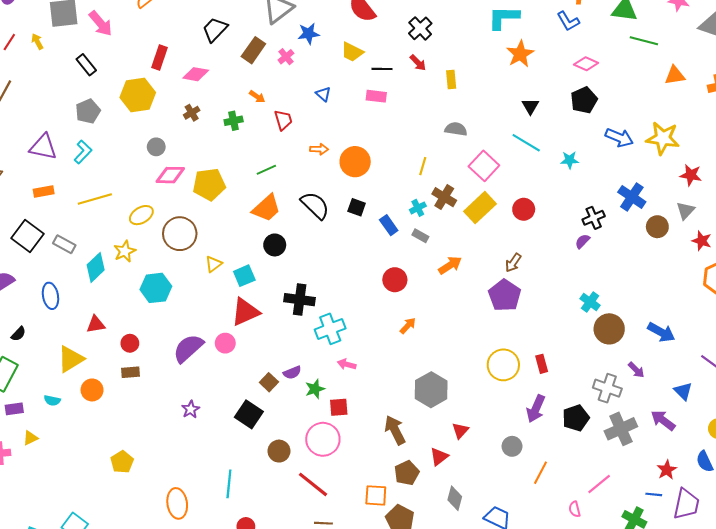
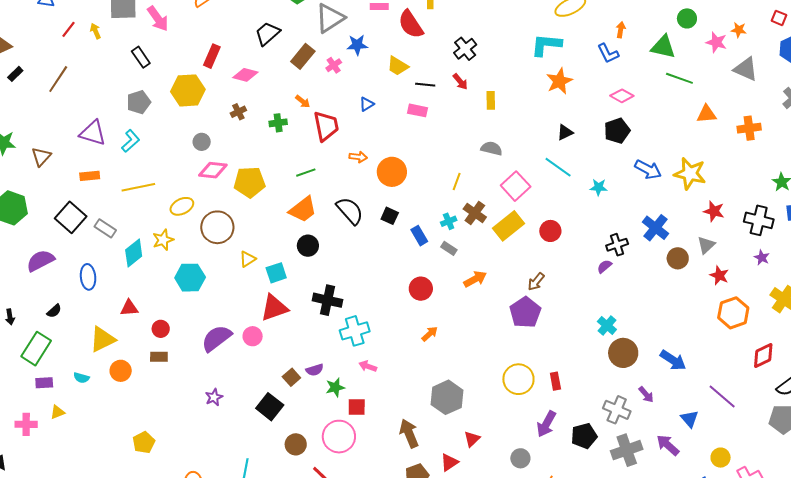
blue triangle: (323, 94) -> (367, 104), turned 42
black triangle: (530, 106) -> (565, 132), turned 30
red trapezoid: (283, 120) -> (326, 126), size x1.5

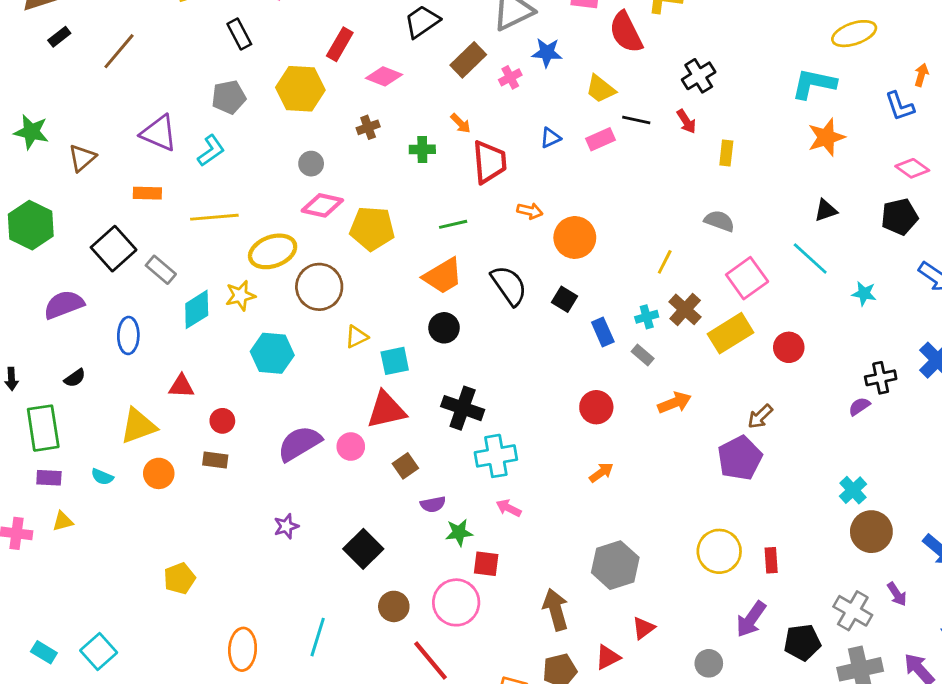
pink rectangle: (417, 110) -> (600, 139), moved, turned -42
yellow ellipse: (182, 206) -> (273, 251), size x1.4
green rectangle: (36, 349) -> (43, 428), turned -48
brown square: (291, 377) -> (405, 466), moved

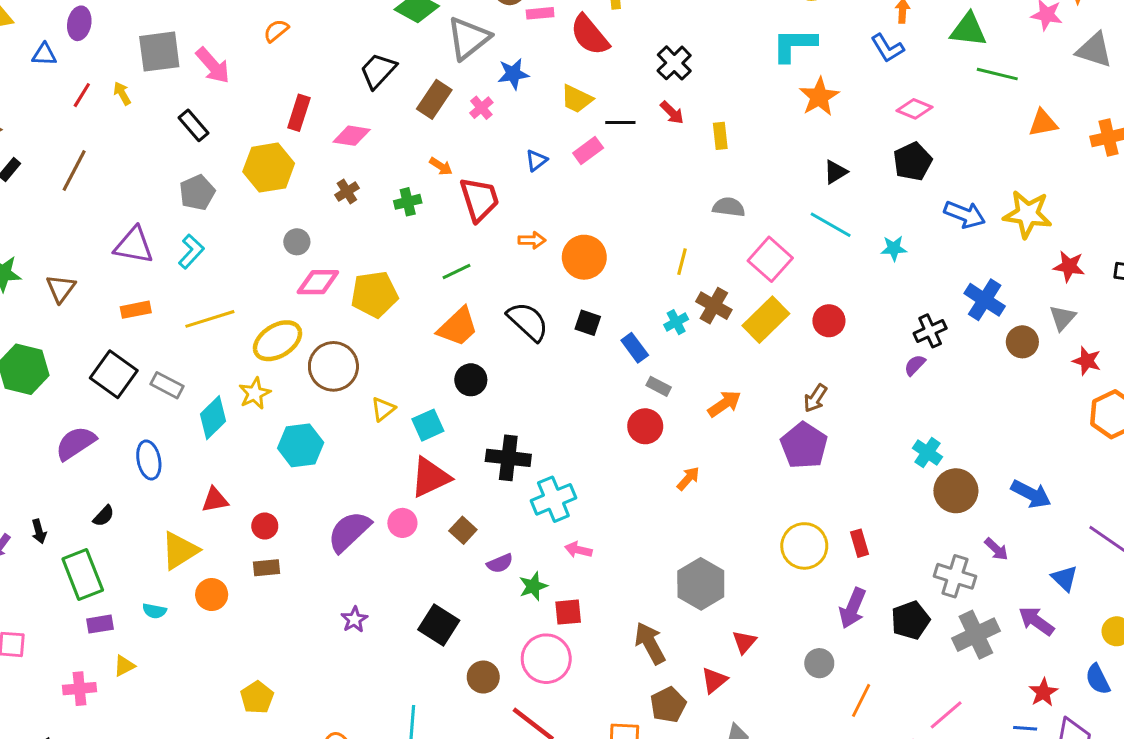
gray rectangle: (643, 355) -> (659, 386), moved
orange arrow: (601, 473) -> (688, 478), moved

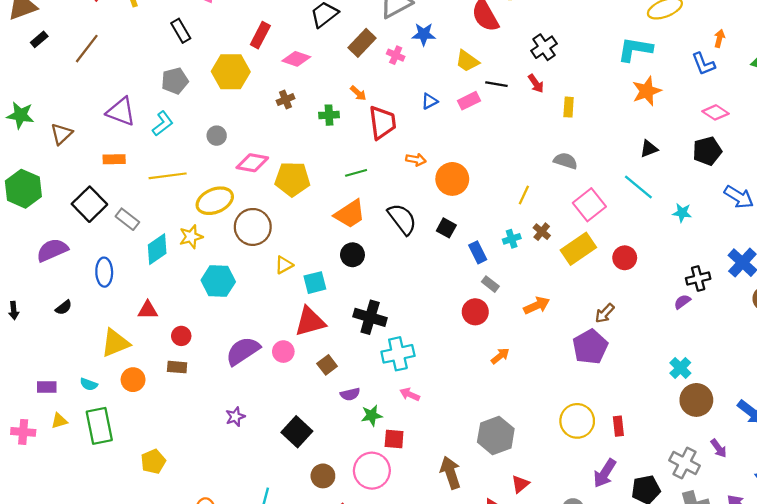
pink cross: (481, 108) -> (396, 55), turned -36
gray circle: (297, 242) -> (217, 136), moved
brown cross: (714, 306) -> (542, 232), size x0.7
green rectangle: (83, 574) -> (99, 426), moved

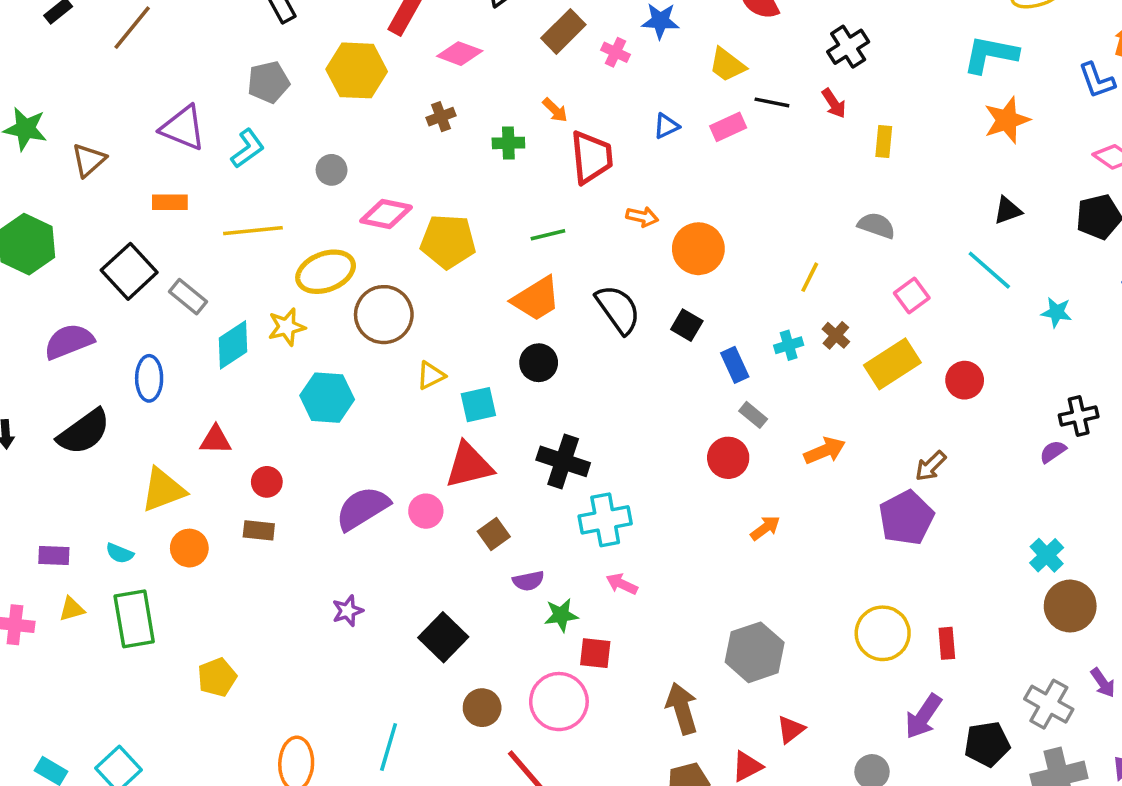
pink square: (589, 205) -> (912, 296), size x0.7
black semicircle: (64, 307) -> (84, 432), size x2.0

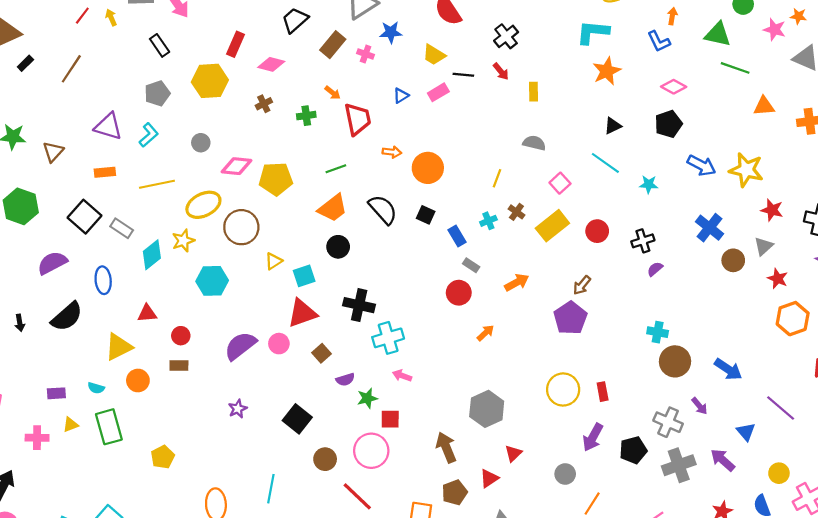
black cross: (1079, 416) -> (643, 241), moved
cyan cross: (1047, 555) -> (658, 332), turned -30

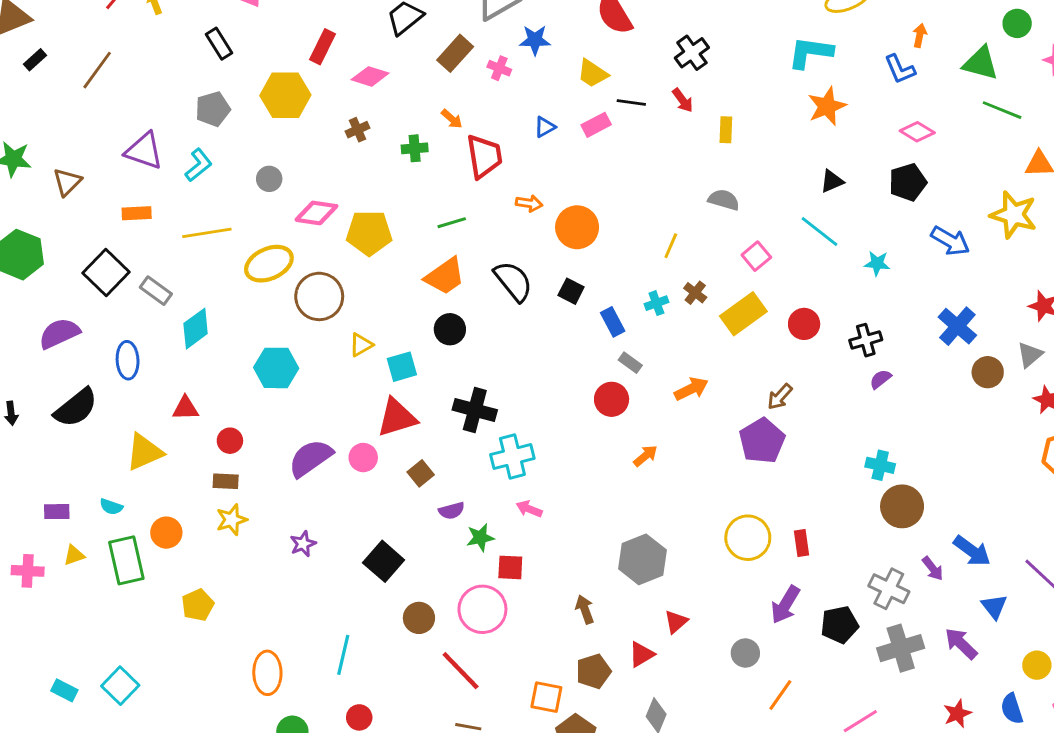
yellow star: (746, 170) -> (1014, 215), moved
yellow star: (183, 241) -> (232, 520), moved
blue arrow: (728, 369) -> (972, 551), moved
orange circle: (138, 380) -> (166, 533), moved
brown arrow: (446, 447) -> (585, 609), size x0.7

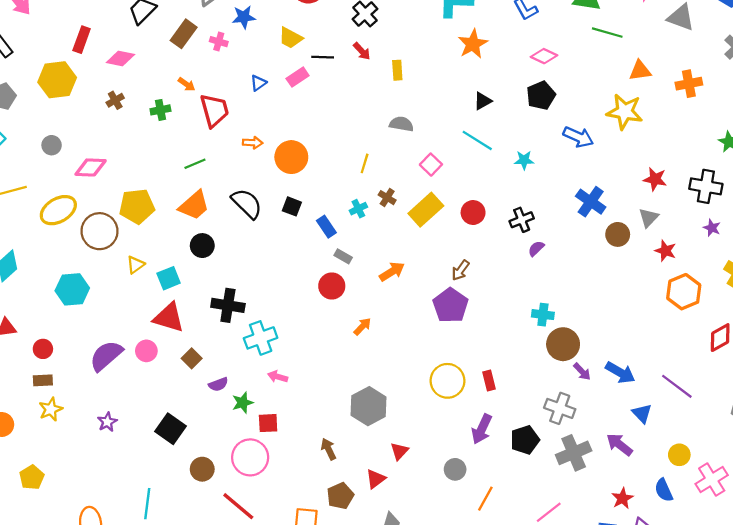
yellow pentagon: (369, 233) -> (137, 206), moved
red triangle: (397, 418) -> (169, 318), turned 40
purple arrow: (933, 569) -> (582, 372), moved

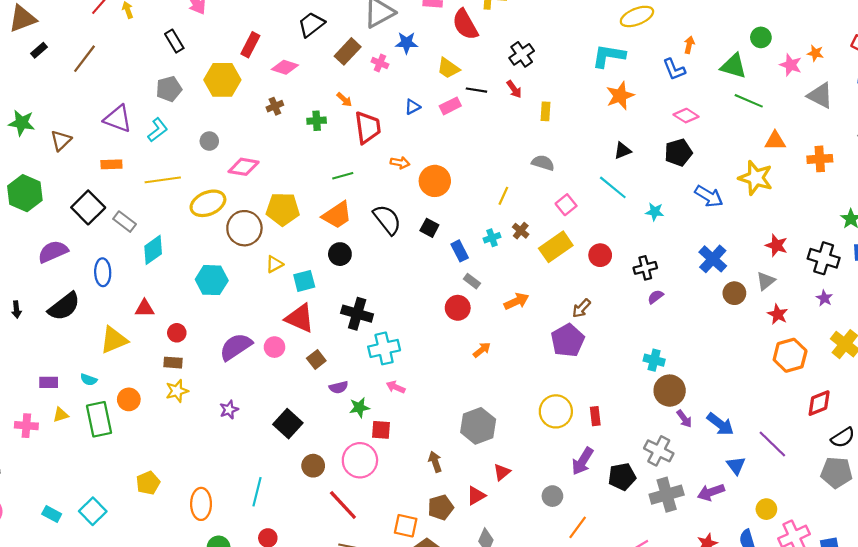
purple arrow: (619, 445) -> (711, 492), turned -65
yellow pentagon: (32, 477) -> (148, 483), moved

